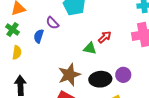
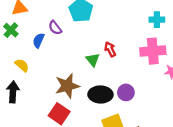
red arrow: (105, 37) -> (110, 49), turned -80
green triangle: (90, 48) -> (93, 60), turned 32
yellow semicircle: (17, 53) -> (22, 65), moved, turned -64

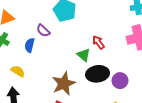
black ellipse: (100, 94) -> (98, 74), moved

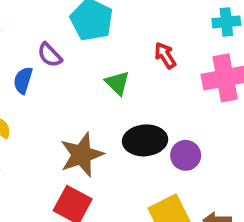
red arrow: (98, 42) -> (165, 55), moved
green triangle: (84, 55) -> (117, 83), moved

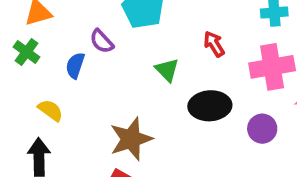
black ellipse: (145, 140) -> (210, 106), moved
purple circle: (186, 155) -> (262, 129), moved

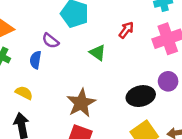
red arrow: (214, 44) -> (126, 30), turned 78
black ellipse: (210, 106) -> (141, 96), moved

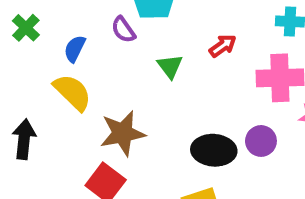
purple semicircle: (51, 41) -> (123, 30), moved
yellow semicircle: (24, 93) -> (73, 92), moved, size x1.5

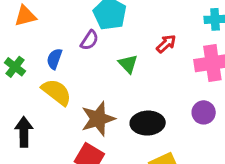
green cross: (26, 28) -> (15, 67), moved
purple semicircle: (123, 30) -> (89, 40), turned -105
black ellipse: (214, 150) -> (148, 123), moved

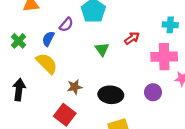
purple semicircle: (89, 40) -> (66, 25), moved
brown star: (98, 119) -> (75, 87), size x0.6

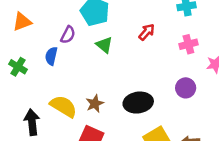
green triangle: (102, 49) -> (104, 45), moved
pink cross: (164, 57) -> (188, 44), size x0.6
yellow semicircle: (47, 63) -> (63, 106), moved

